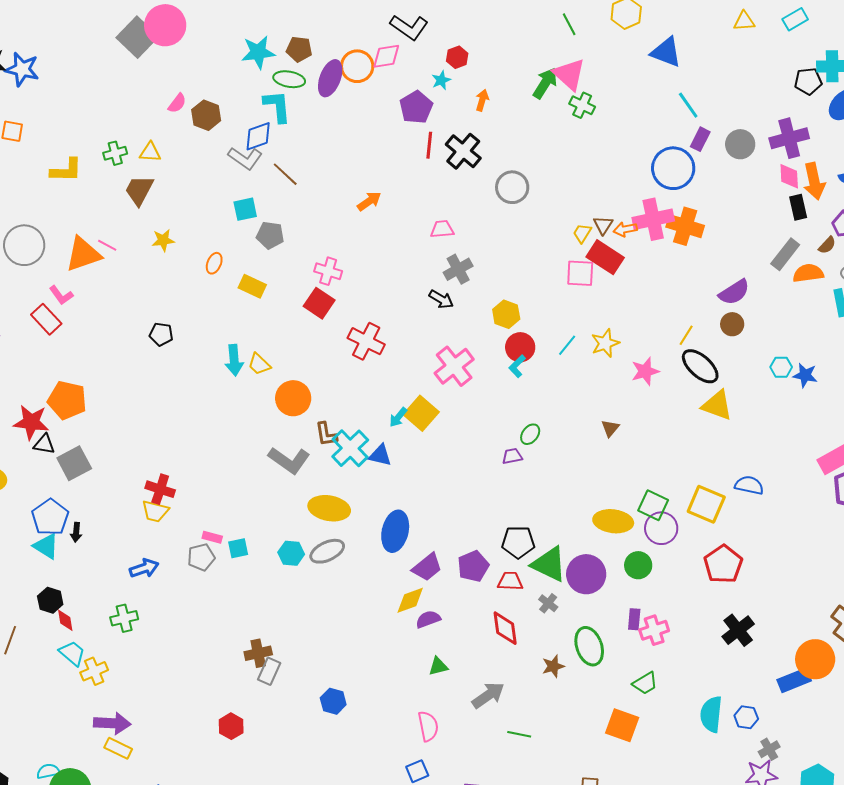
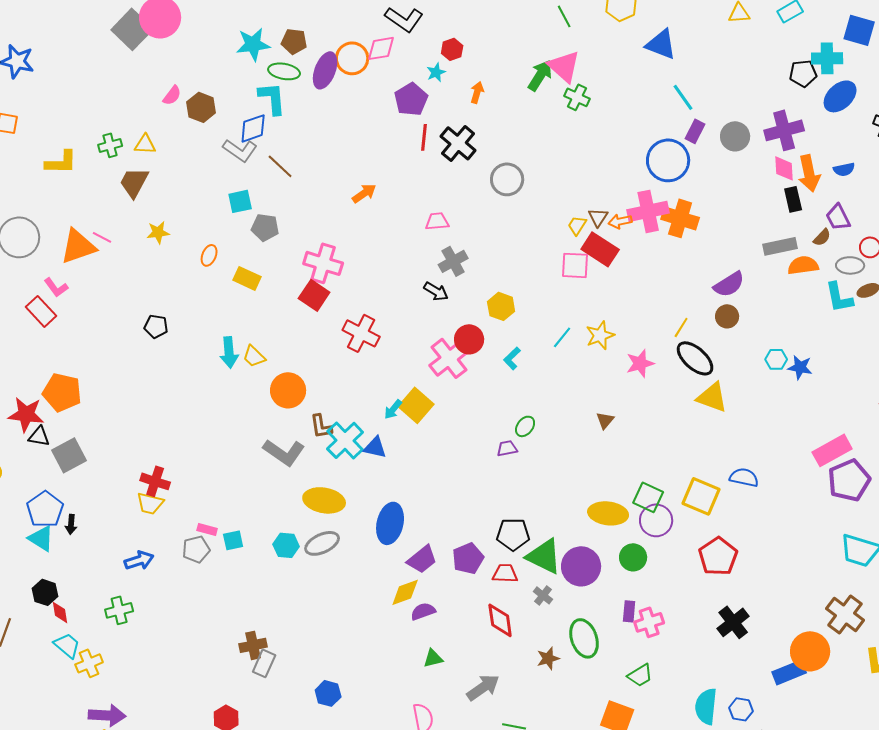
gray rectangle: (785, 254) -> (780, 246), turned 40
pink cross: (328, 271) -> (323, 263), size x1.4
red circle: (520, 347) -> (469, 339), moved

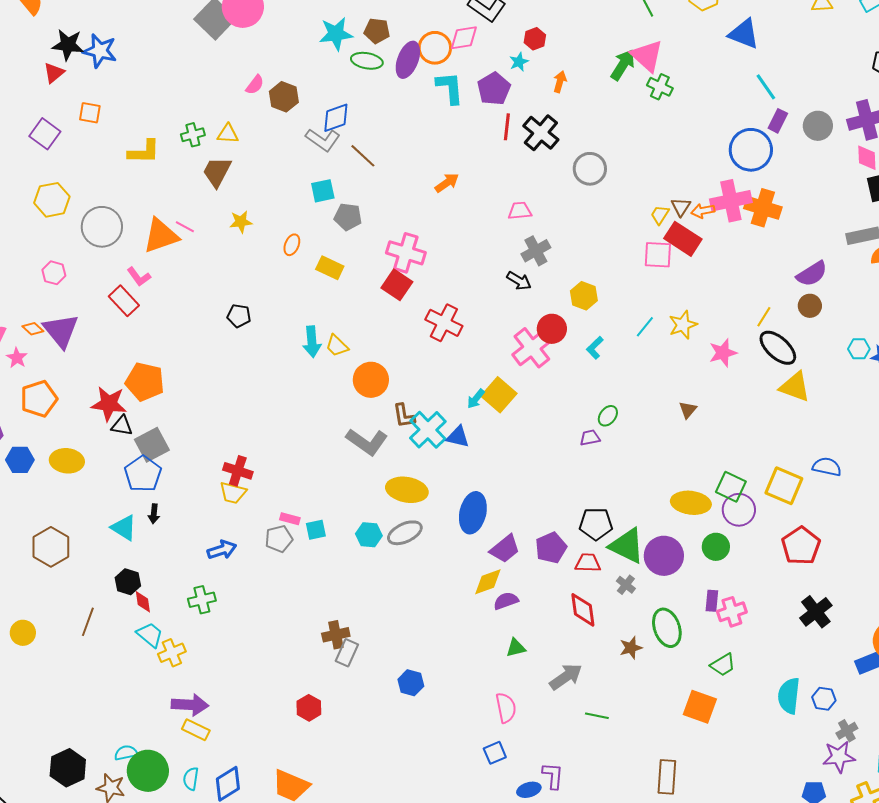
cyan L-shape: (272, 98) -> (450, 88), moved
blue pentagon: (45, 509) -> (143, 474), moved

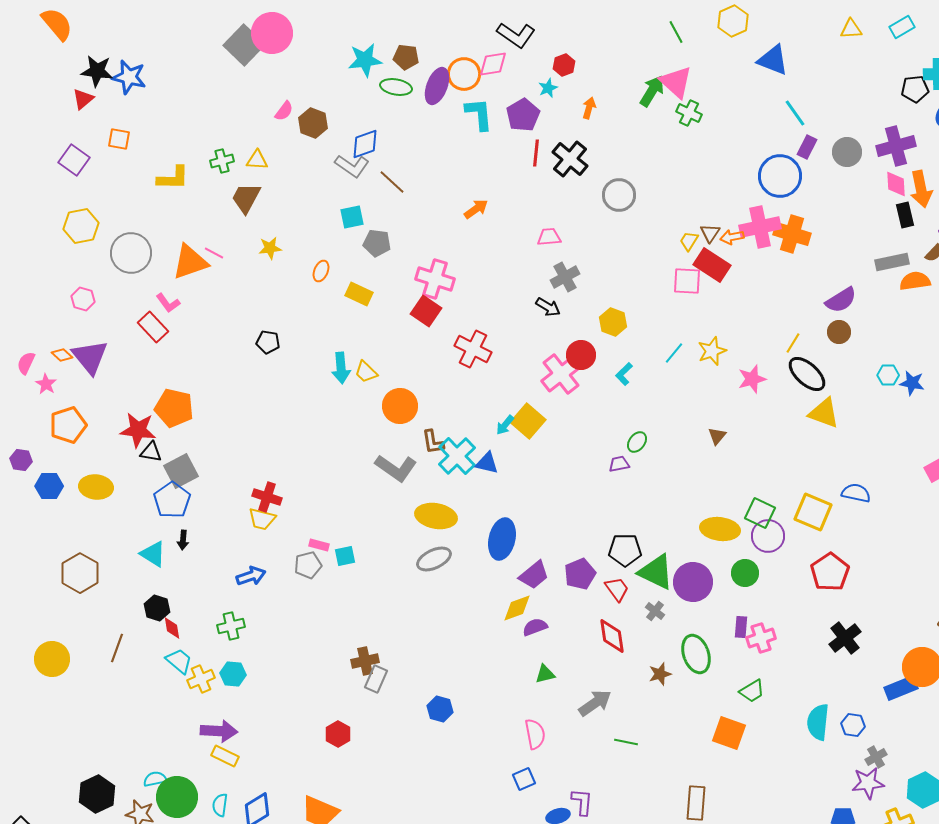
cyan hexagon: (369, 535) -> (233, 674), moved
red trapezoid: (588, 563) -> (617, 589), turned 52
yellow circle: (23, 633) -> (52, 659), size x1.4

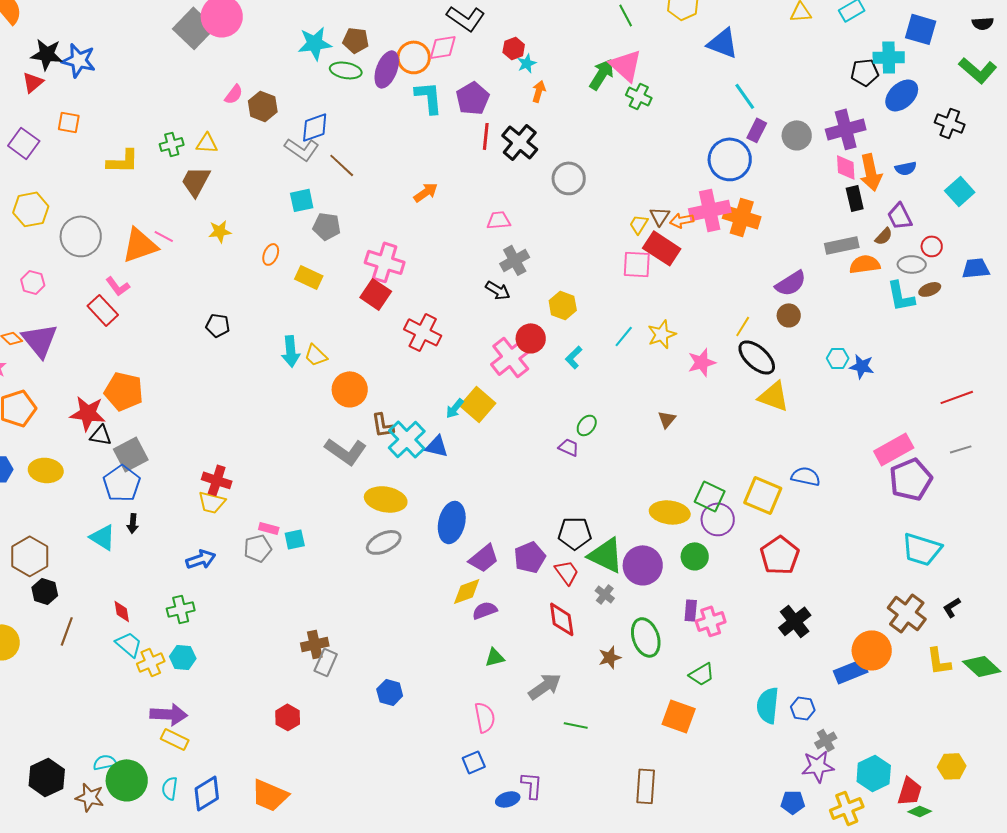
cyan star: (548, 88) -> (527, 63), moved
purple trapezoid: (619, 464) -> (569, 447), turned 35
black hexagon: (157, 608) -> (45, 591), moved

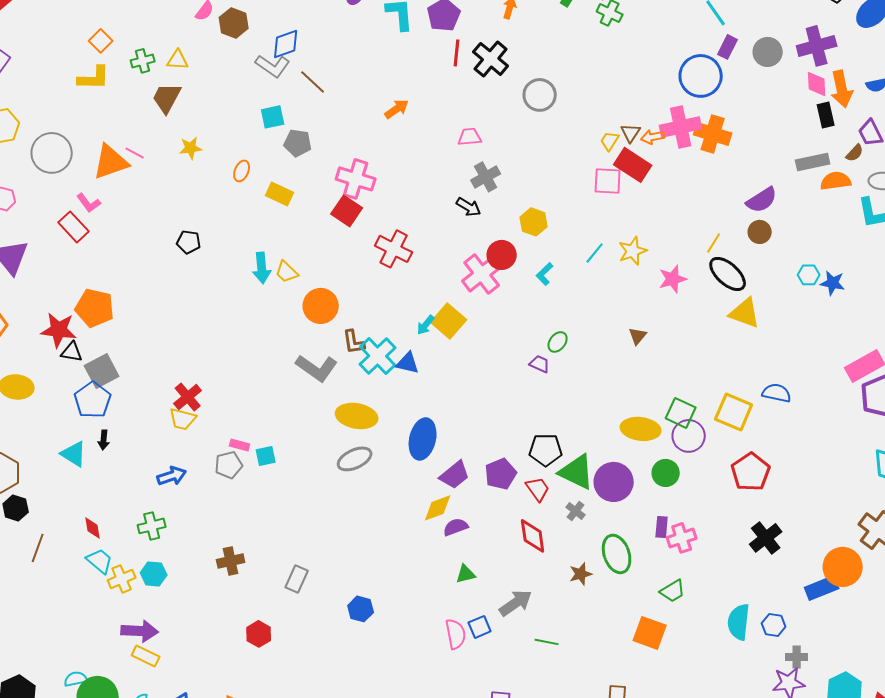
orange square: (69, 122) -> (101, 41), moved, turned 35
red cross: (217, 480) -> (188, 397), turned 32
brown cross: (315, 644) -> (231, 561), moved
gray cross: (826, 740) -> (797, 657), turned 30
blue square: (474, 762) -> (480, 627), moved

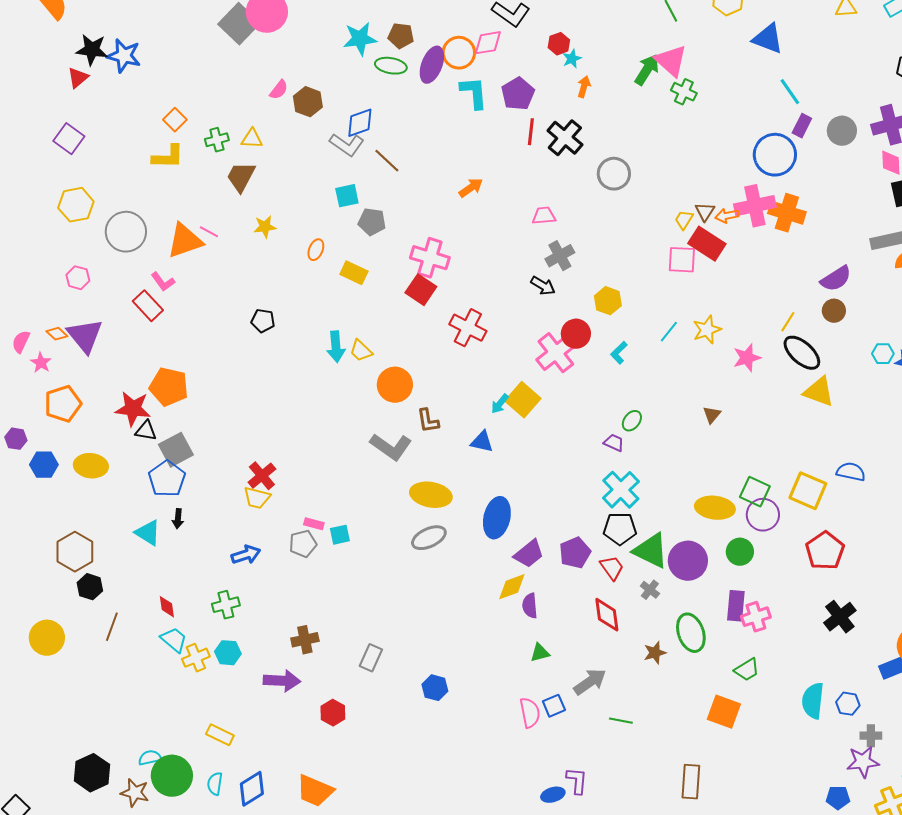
cyan cross: (378, 356) -> (621, 490), moved
purple semicircle: (456, 527) -> (530, 606), turned -75
purple rectangle: (662, 527) -> (736, 606), size x1.4
purple arrow: (140, 631) -> (282, 681), moved

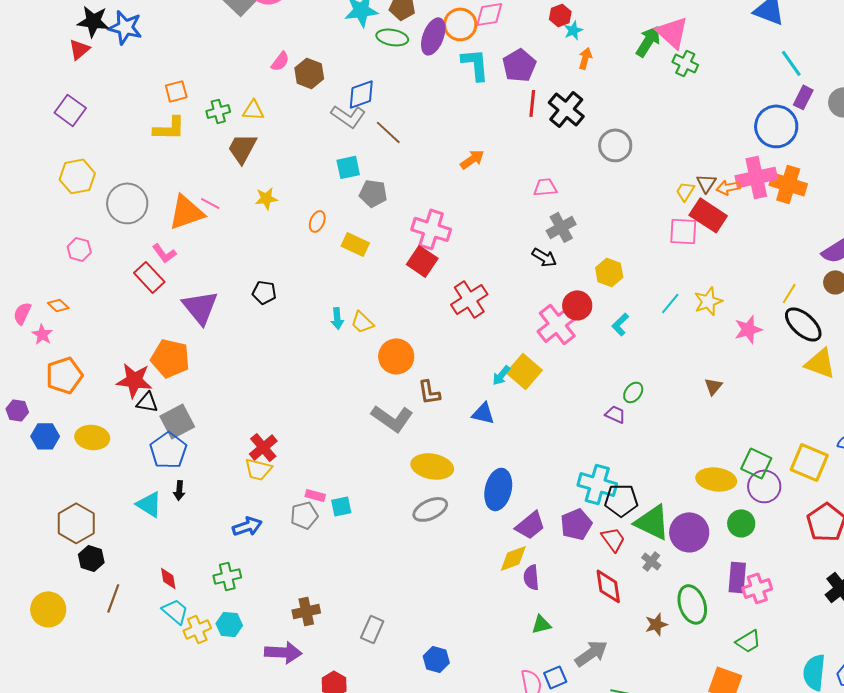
orange square: (175, 120) -> (176, 91), turned 30
red cross: (468, 328) -> (469, 299), turned 30
purple triangle: (85, 336) -> (200, 307), moved
cyan arrow: (336, 347) -> (337, 318), size x0.7
cyan cross: (621, 490) -> (597, 484), moved, turned -30

